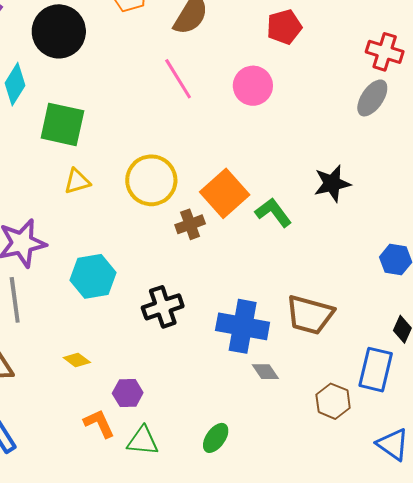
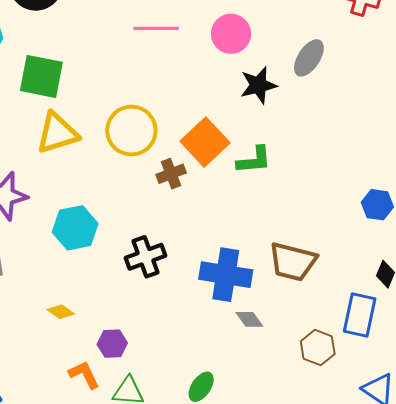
pink line: (178, 79) -> (156, 28), turned -57
gray ellipse: (372, 98) -> (309, 58), moved
yellow triangle: (77, 181) -> (57, 133), size x1.6
black star: (332, 184) -> (258, 85), moved
green L-shape: (273, 212) -> (254, 160), turned 123

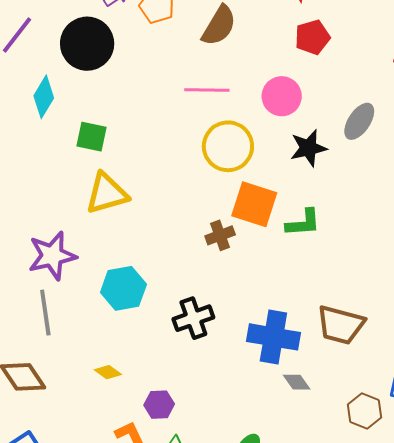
green square: (41, 76) -> (92, 137), size x0.7
yellow circle: (131, 131) -> (228, 146), moved
orange square: (205, 142) -> (254, 204), turned -30

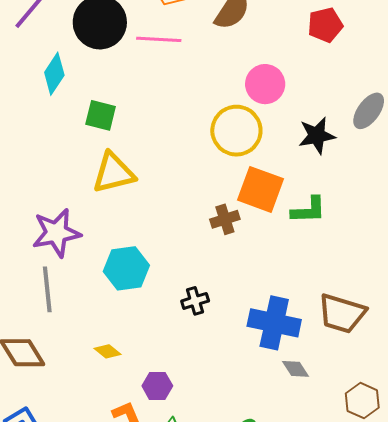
pink line: (207, 90) -> (159, 39), moved
pink circle: (282, 96) -> (265, 84), moved
black cross: (193, 318) -> (195, 301), size x0.7

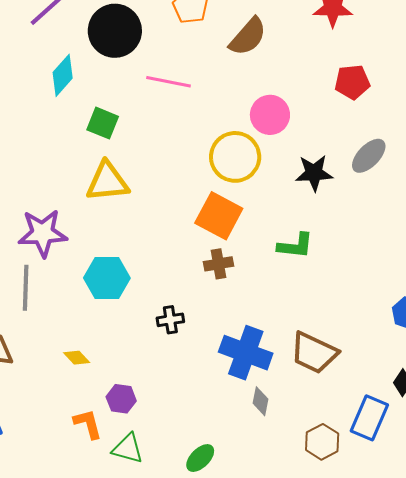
red pentagon: (325, 25) -> (352, 82), moved
pink line: (159, 39) -> (169, 82), moved
orange square: (260, 189) -> (219, 216), moved
brown cross: (225, 219) -> (219, 264), moved
gray diamond: (296, 369) -> (260, 401), turned 36

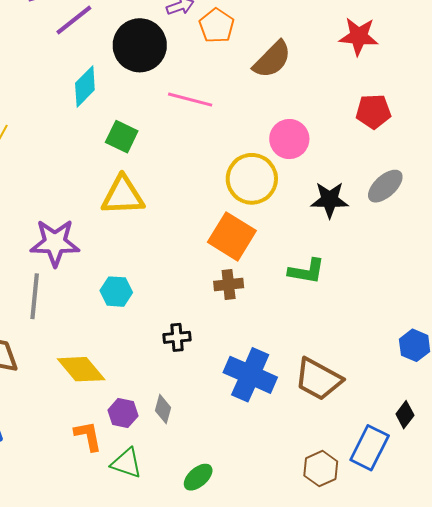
cyan hexagon: (107, 278) -> (116, 292), size x0.7
yellow diamond: (77, 358) -> (81, 369), size x1.8
gray diamond: (260, 401) -> (163, 409), moved

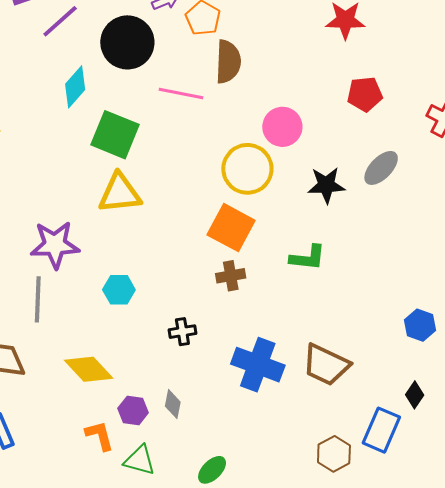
brown semicircle: (272, 59) -> (228, 62), moved, turned -39
green square: (122, 137) -> (115, 135), size x1.5

